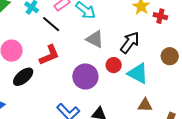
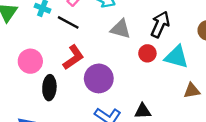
black ellipse: (23, 77) -> (49, 88), turned -35
purple circle: (85, 77) -> (99, 78), moved

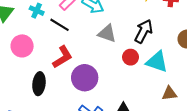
pink circle: (30, 61) -> (22, 46), moved

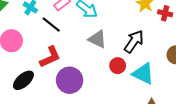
black ellipse: (39, 84) -> (23, 80), turned 35

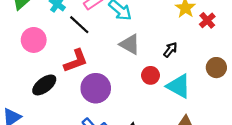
red cross: (165, 13) -> (207, 20), turned 32
black arrow: (134, 42) -> (170, 50), size x0.6

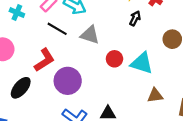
black line: (79, 25) -> (57, 29), moved
black arrow: (170, 50) -> (135, 18), moved

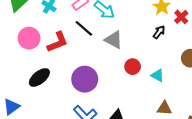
red L-shape: (44, 60) -> (58, 42), moved
cyan triangle: (142, 63) -> (157, 75), size x0.6

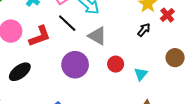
cyan triangle: (157, 75) -> (141, 74), turned 40
purple circle: (85, 79) -> (75, 65), moved

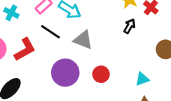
red circle: (116, 64) -> (101, 74), moved
cyan triangle: (141, 74) -> (142, 79), moved, turned 40

